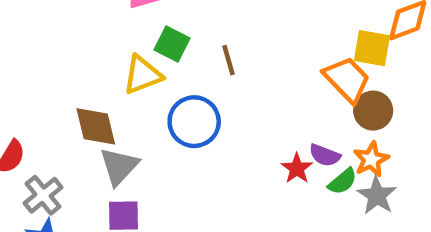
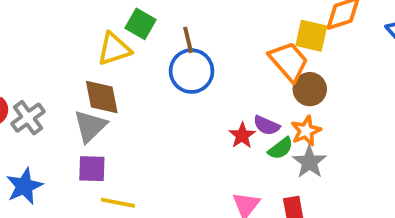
blue circle: (194, 122) -> (192, 71), moved
brown diamond: (96, 126) -> (102, 97), moved
gray cross: (43, 195) -> (28, 118), moved

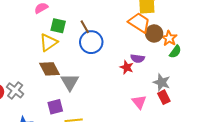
gray triangle: (90, 126) -> (70, 82), moved
orange star: (306, 131) -> (169, 38), moved
green semicircle: (281, 148) -> (175, 52), moved
gray star: (309, 162) -> (162, 82), moved

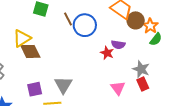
brown line: (85, 27) -> (68, 19), moved
blue circle: (91, 42) -> (85, 25), moved
yellow triangle: (48, 43) -> (22, 38), moved
gray triangle: (70, 82) -> (63, 85), moved

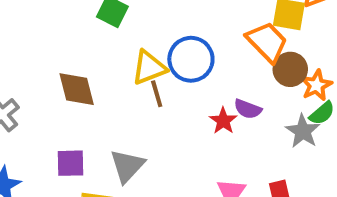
brown line: (68, 19) -> (157, 94), moved
yellow triangle: (22, 38) -> (149, 68), moved
gray star: (141, 69) -> (303, 131), moved

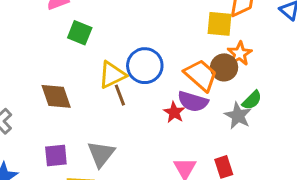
orange trapezoid: (267, 42) -> (201, 75), moved
orange star: (316, 85) -> (240, 54), moved
purple semicircle: (248, 109) -> (193, 102), size x1.4

